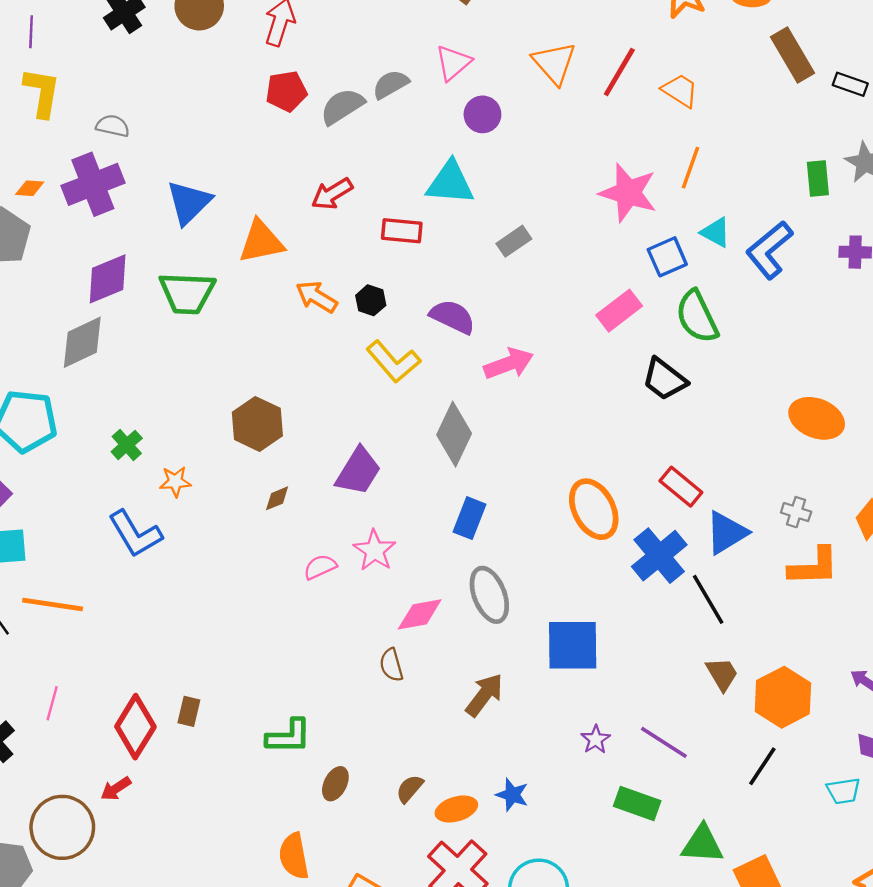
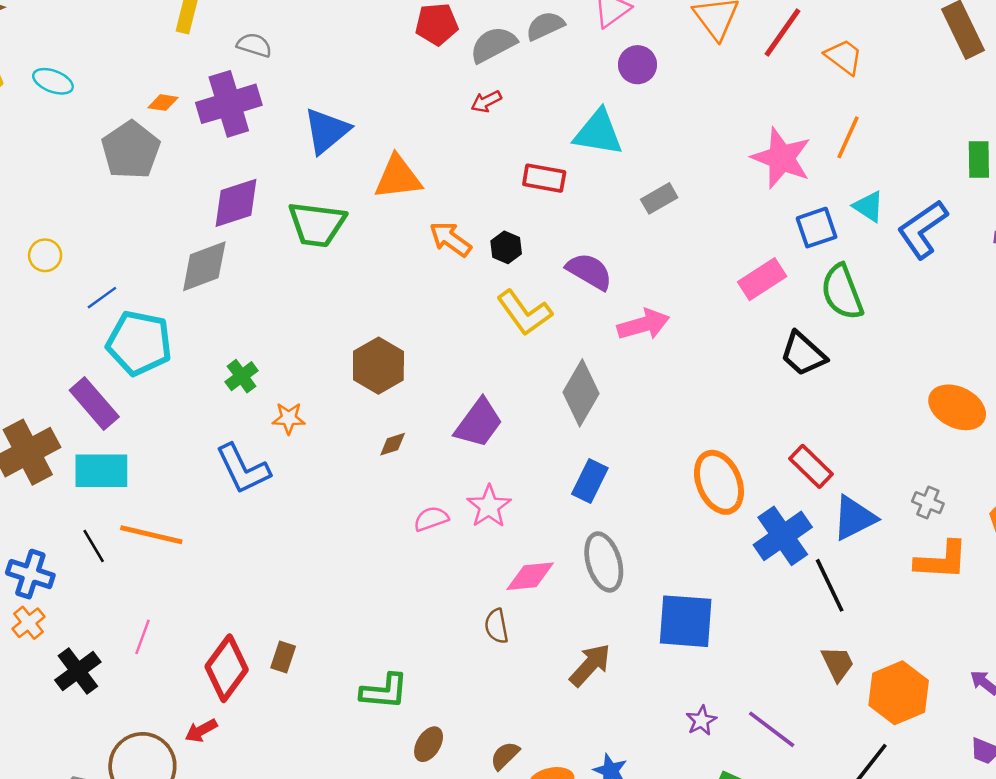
red arrow: (332, 194) -> (486, 102), moved, size x0.7

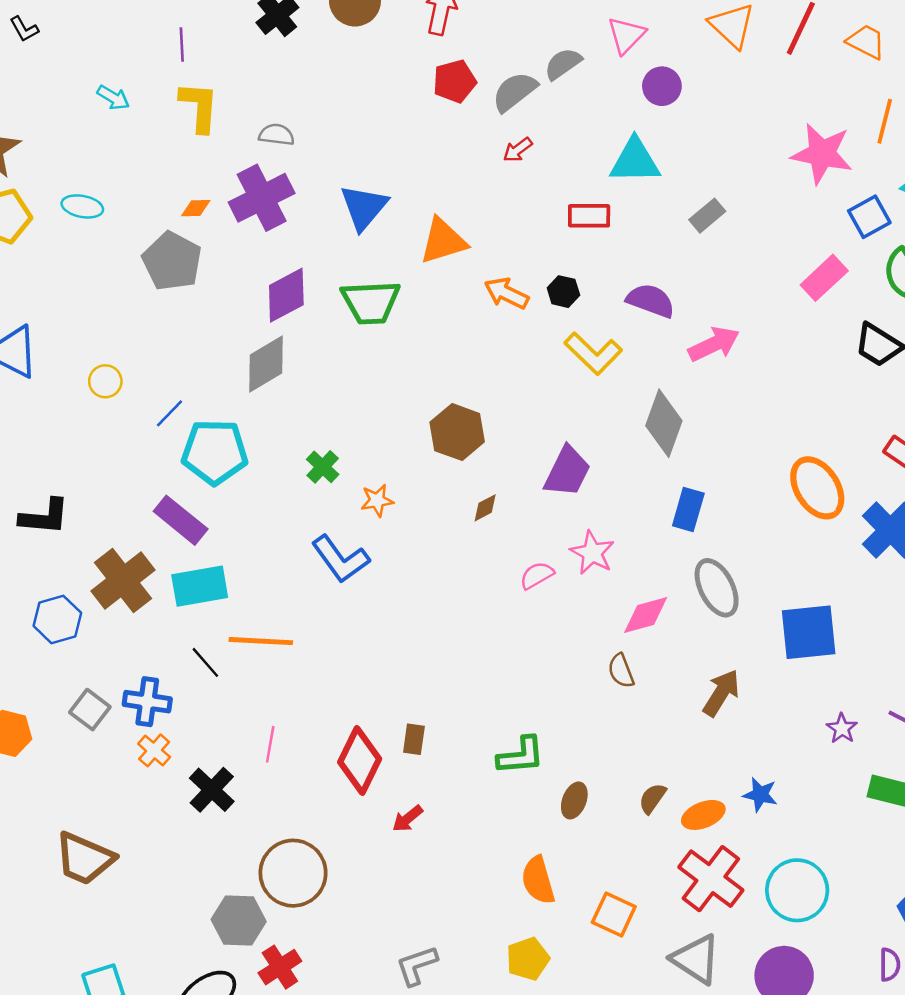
red arrow: (201, 731) -> (408, 819), moved

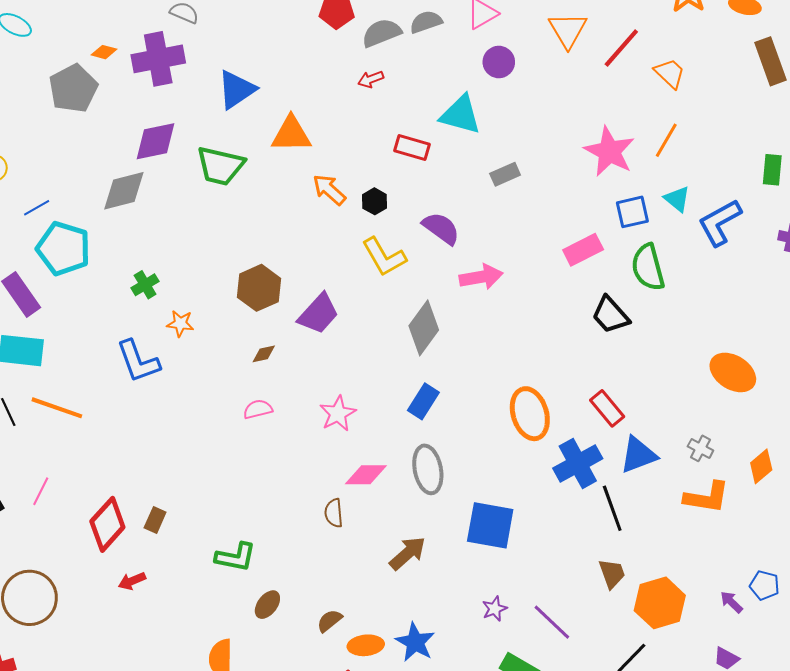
purple trapezoid: (567, 472) -> (319, 314), moved
pink semicircle: (537, 575) -> (258, 409), moved
blue star: (760, 795) -> (415, 642), size x1.4

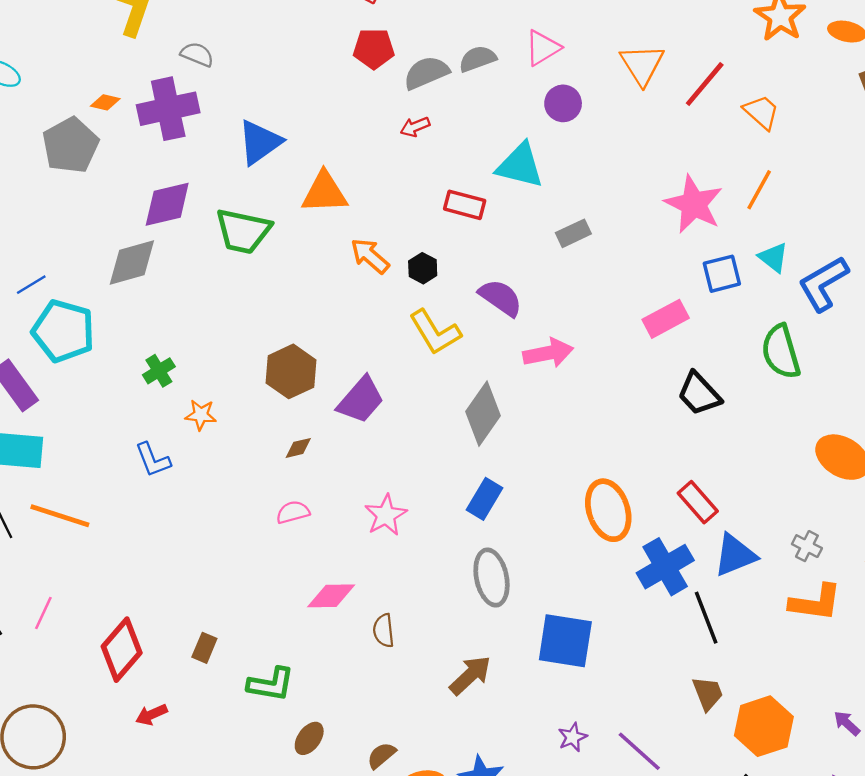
green semicircle: (648, 267) -> (781, 352), moved
blue L-shape: (138, 361) -> (153, 460), size x0.7
pink diamond: (366, 475) -> (331, 596), moved
brown rectangle: (155, 520) -> (204, 648), moved

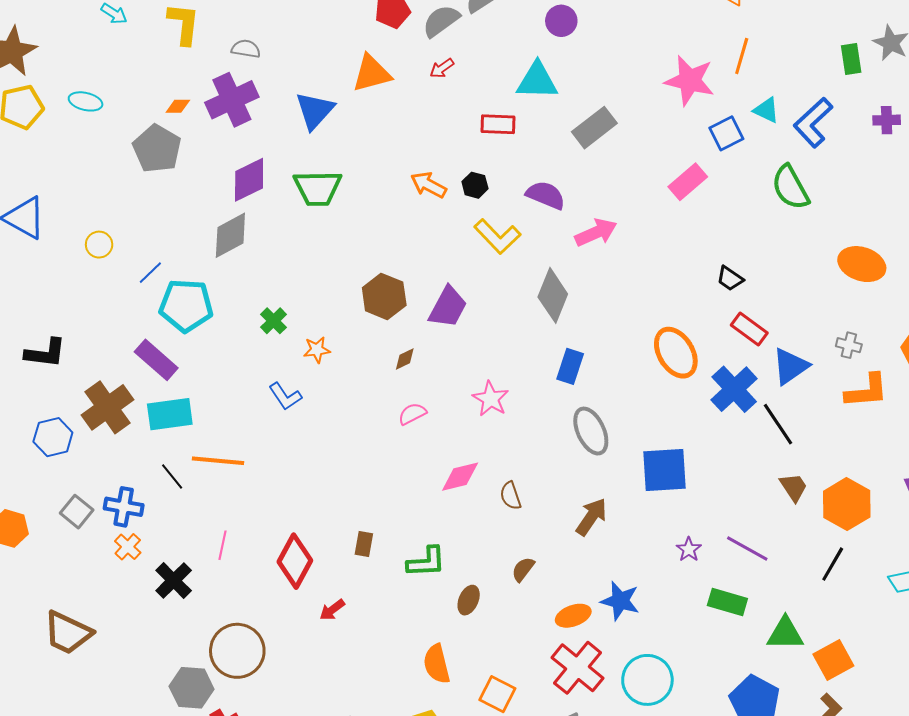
orange triangle: (324, 193) -> (372, 73), moved
gray rectangle: (573, 233) -> (594, 128), size x1.5
black trapezoid: (699, 394) -> (730, 278), moved, size x0.7
brown semicircle: (381, 755) -> (523, 569), moved

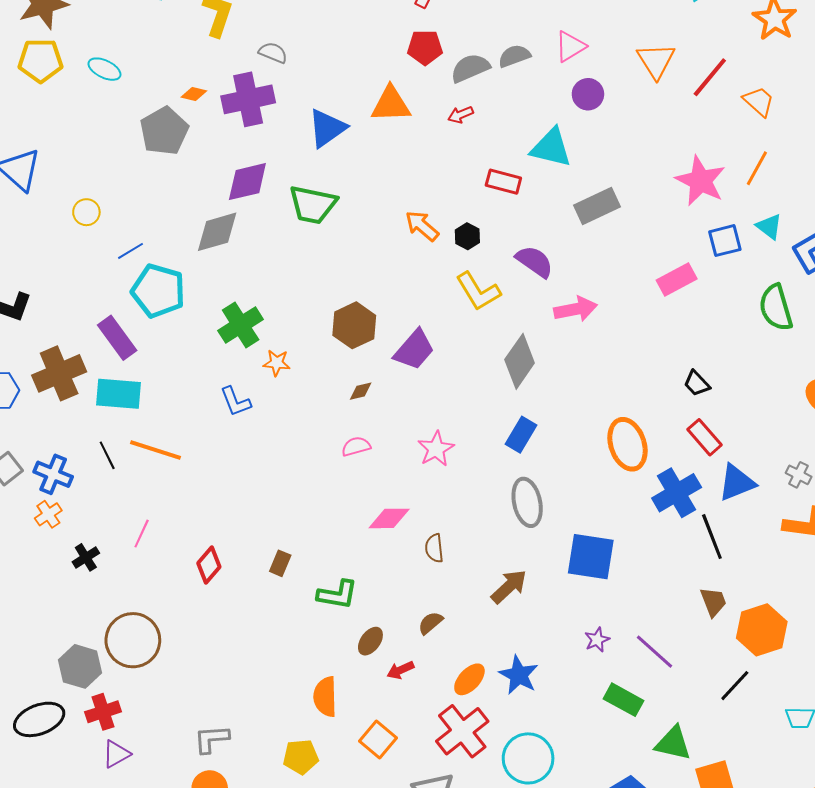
green cross: (273, 321) -> (241, 325), size x1.6
red diamond: (295, 561) -> (209, 565), size x0.7
black cross: (174, 581) -> (86, 557), size x0.7
red arrow: (332, 610) -> (400, 670), moved
orange ellipse: (573, 616) -> (469, 679), turned -40

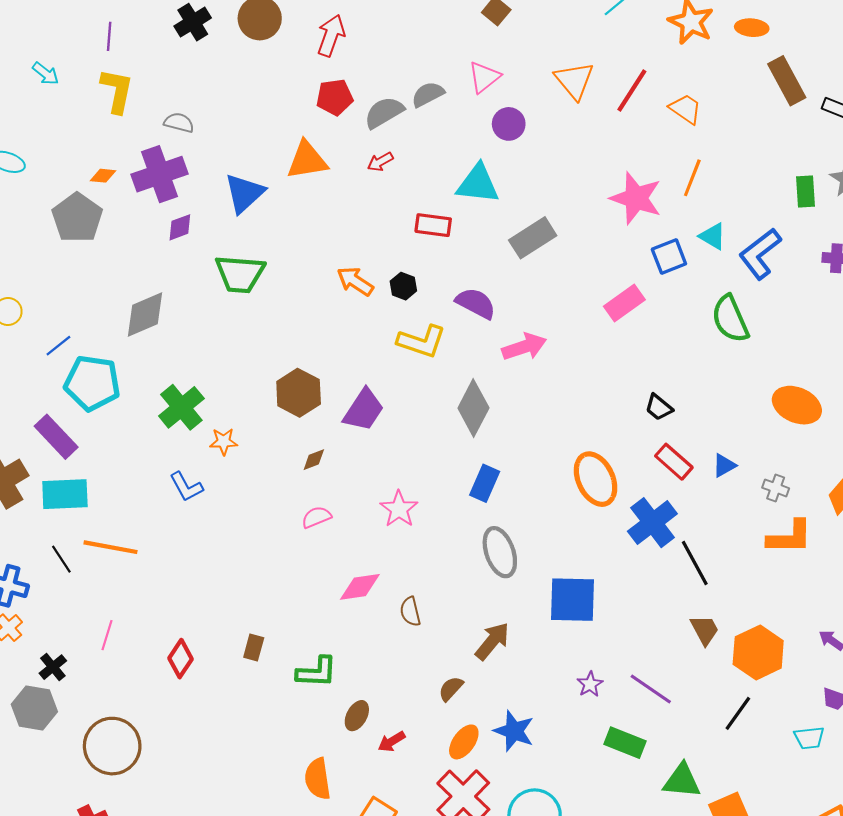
purple diamond: (247, 182) -> (180, 227), moved, size x0.6
yellow L-shape: (478, 291) -> (422, 341), turned -33
blue triangle: (737, 483) -> (724, 465), moved, size x0.6
brown semicircle: (430, 623) -> (451, 689), moved
gray hexagon: (80, 666) -> (34, 708), moved

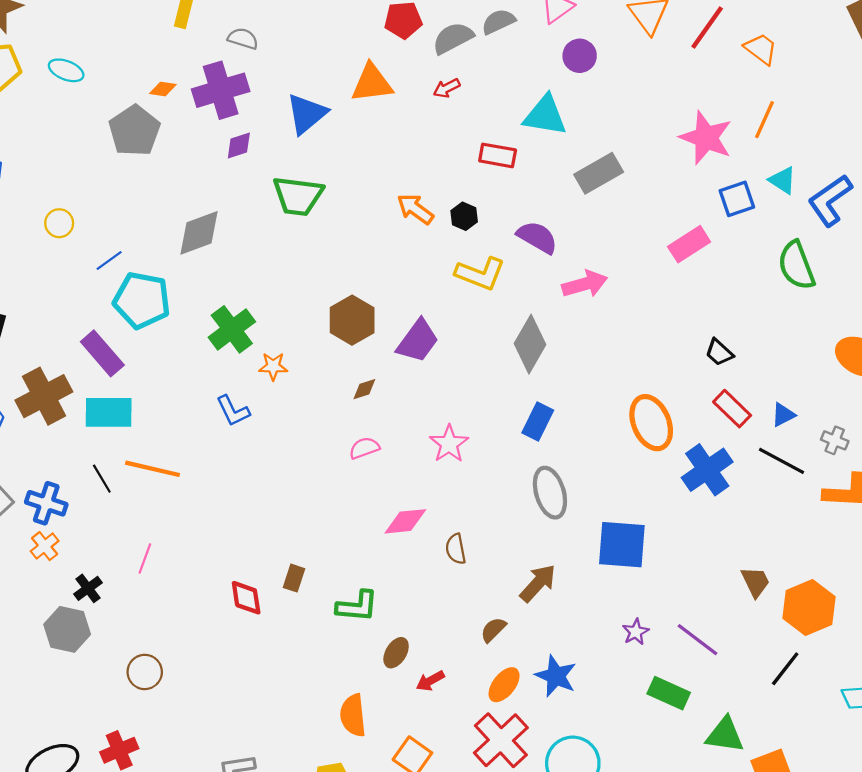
black line: (695, 563) -> (781, 461), moved, turned -36
red diamond: (180, 659) -> (246, 598), moved, turned -45
brown circle: (112, 746) -> (145, 672), size x0.6

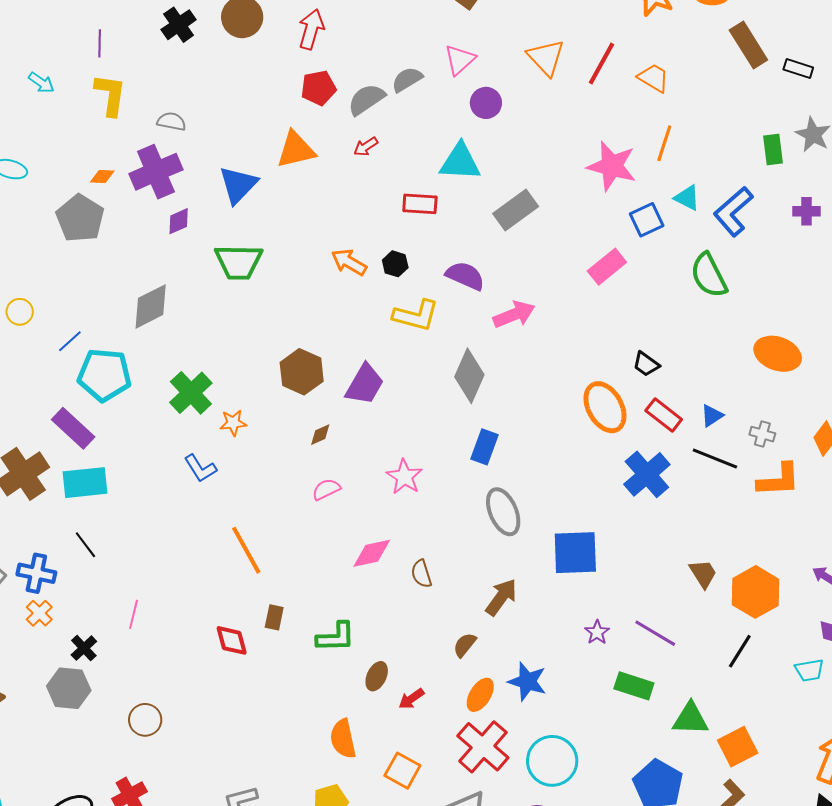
orange ellipse: (651, 423) -> (605, 407), moved
orange line: (153, 469) -> (246, 550), moved, turned 54

